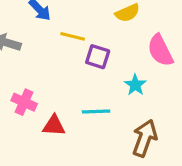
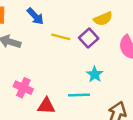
purple square: (98, 57) -> (89, 38), moved, turned 30
cyan star: (135, 85) -> (95, 74), moved

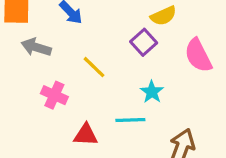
yellow line: (61, 37) -> (94, 67), moved, turned 30
pink cross: (23, 88) -> (54, 95), moved

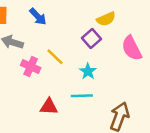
cyan star: (152, 92) -> (88, 71), moved
pink cross: (54, 95) -> (31, 66), moved

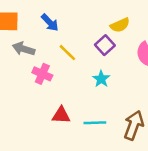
yellow line: (55, 57) -> (67, 53), moved
cyan line: (82, 96) -> (95, 123), moved

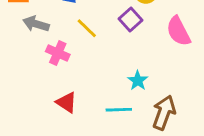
cyan star: (101, 79) -> (138, 81), moved
red triangle: (61, 115) -> (66, 102), moved, turned 30

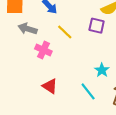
purple square: (130, 20) -> (97, 26), turned -35
cyan line: (119, 110) -> (88, 91), turned 54

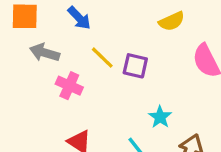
purple square: (97, 26) -> (135, 66), moved

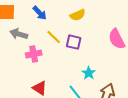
yellow semicircle: (172, 21) -> (78, 15), moved
pink cross: (69, 86) -> (34, 54), turned -35

